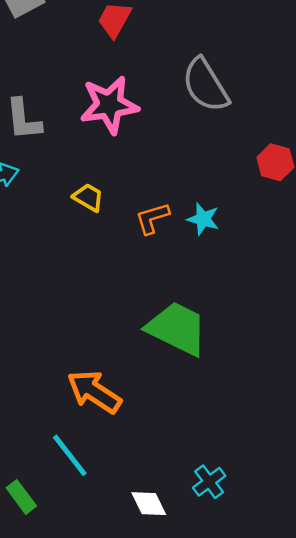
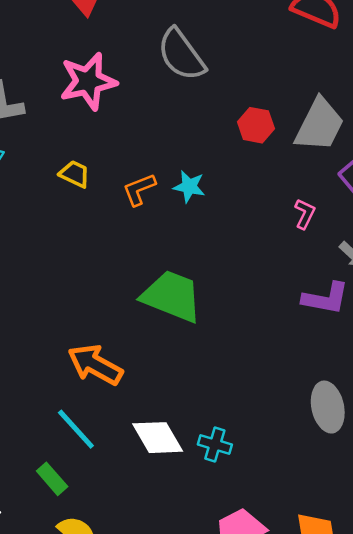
cyan cross: (209, 482) -> (215, 444), turned -32
green rectangle: (21, 497) -> (52, 479), moved
white diamond: (149, 504) -> (158, 438), moved, size x1.4

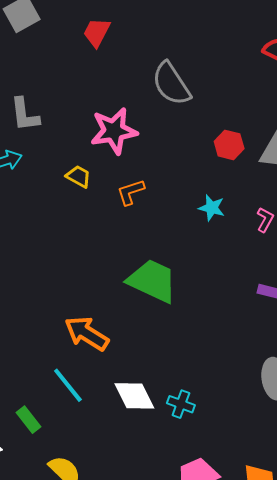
pink star: (88, 81) -> (114, 131), moved
cyan star: (189, 187) -> (212, 208), moved
green rectangle: (52, 479) -> (28, 420), moved

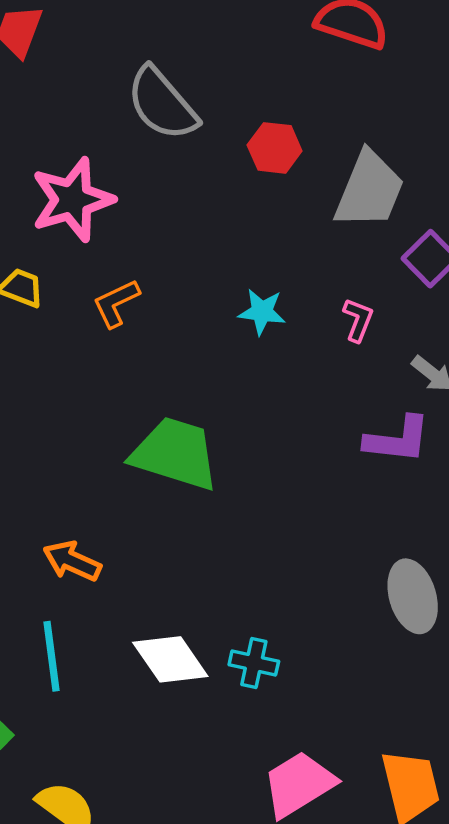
red hexagon: (229, 145) -> (275, 148), moved
orange arrow: (87, 333) -> (72, 561), size x0.7
cyan line: (68, 385) -> (51, 656), turned 39

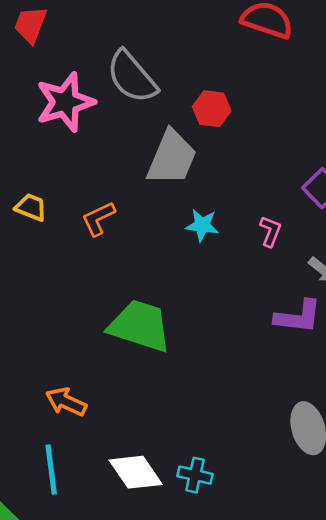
gray trapezoid: (369, 190) -> (172, 158), moved
pink star: (72, 200) -> (65, 102), moved

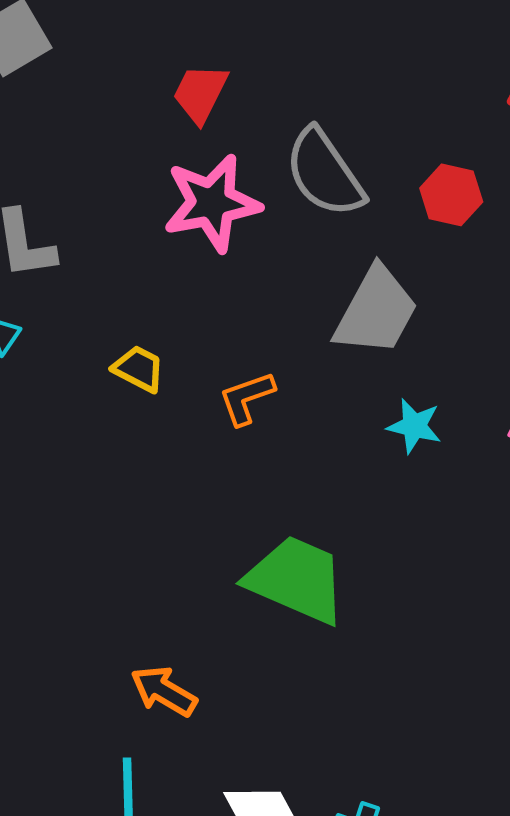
red trapezoid: (30, 25) -> (200, 93), moved
red hexagon: (212, 109) -> (451, 195), moved

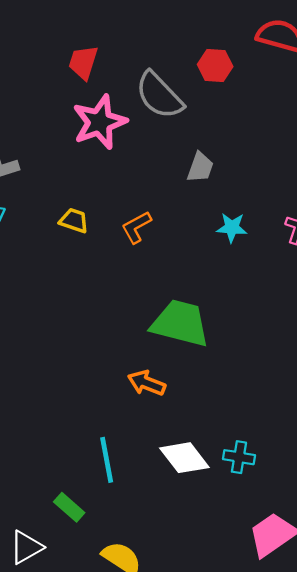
red hexagon: (451, 195) -> (215, 65), moved
gray trapezoid: (376, 311) -> (200, 167), size x0.6
orange arrow: (164, 691) -> (147, 383), moved

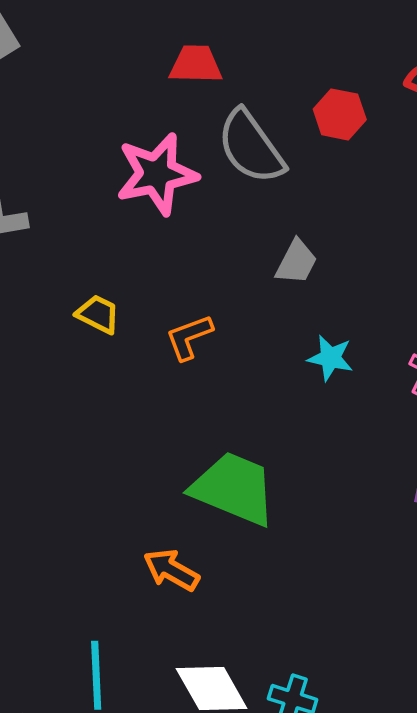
red trapezoid: (83, 62) -> (196, 64), moved, turned 66

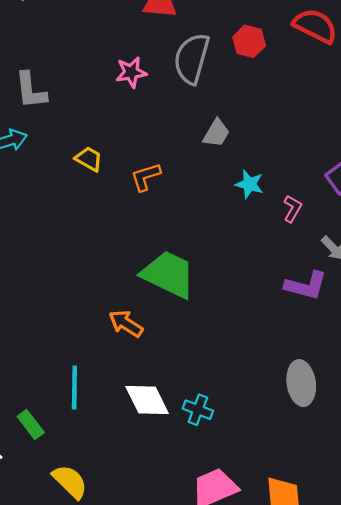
gray semicircle: (251, 147) -> (192, 59), turned 48
pink star: (157, 174) -> (131, 72), size x0.6
cyan star: (330, 358) -> (249, 184), moved

